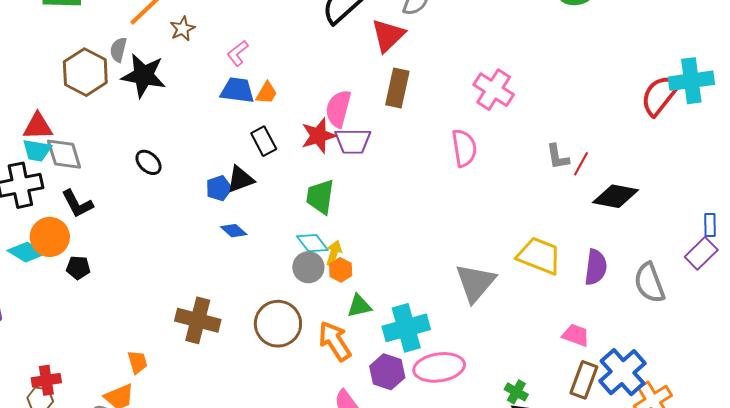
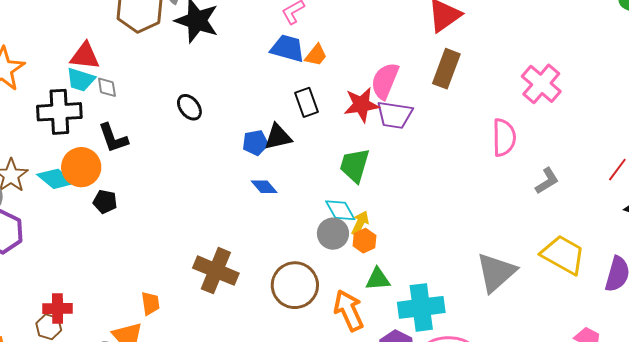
gray diamond: (64, 154) -> (107, 87), size x0.6
gray L-shape: (558, 157) -> (547, 181), moved, turned -120

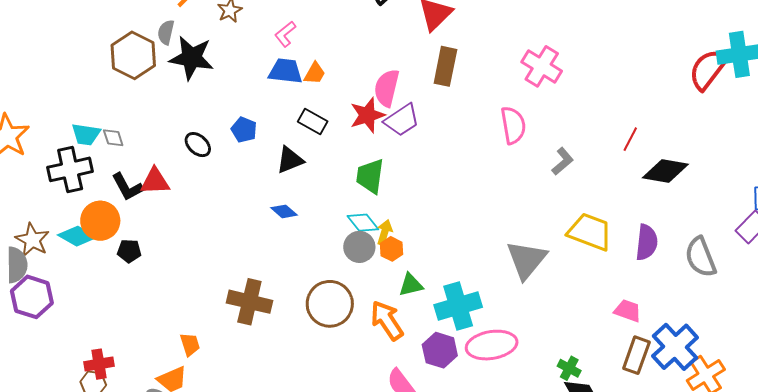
red triangle: (85, 56) -> (155, 181), moved
black rectangle: (306, 102) -> (313, 122), turned -32
purple trapezoid: (395, 115) -> (402, 120), turned -33
blue pentagon: (255, 143) -> (244, 130), moved, turned -30

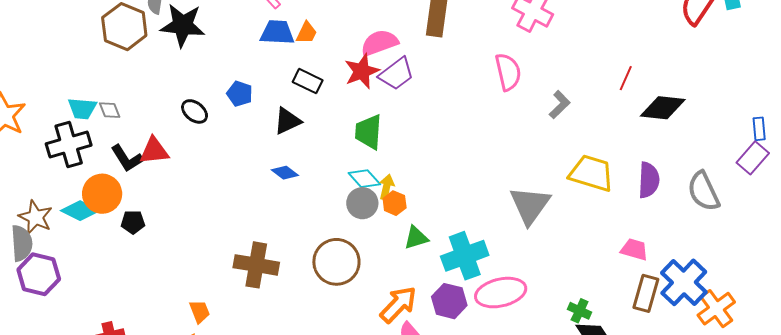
pink semicircle: (387, 88) -> (379, 43), turned 60
orange arrow: (387, 320) -> (398, 304), moved, turned 81

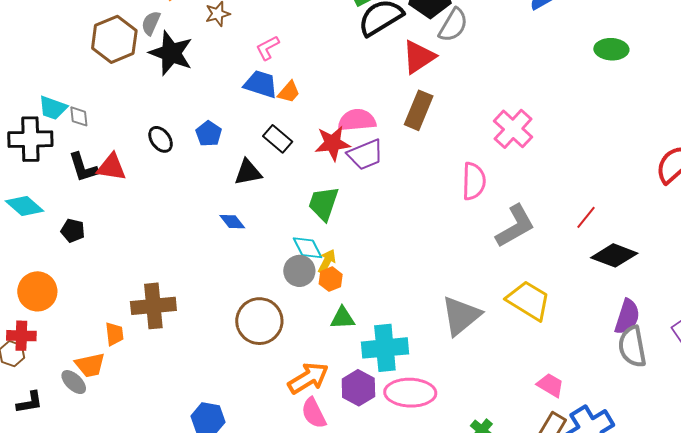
gray L-shape: (560, 105) -> (515, 226), size x1.6
purple semicircle: (649, 180) -> (627, 317), moved
orange circle: (102, 194) -> (37, 291), moved
brown cross: (256, 265) -> (153, 306), moved, turned -30

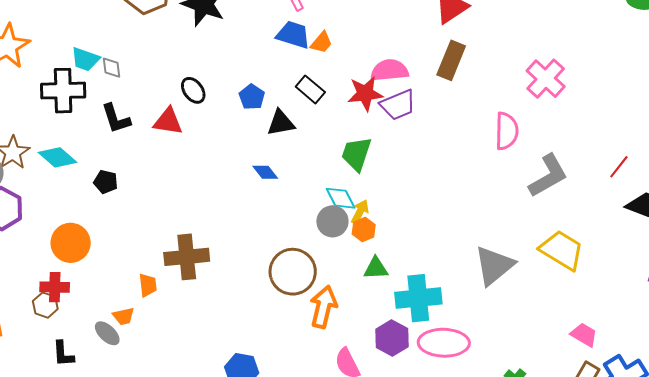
blue pentagon: (209, 134) -> (252, 97), moved
red triangle: (111, 167) -> (168, 121), moved
orange trapezoid: (90, 365) -> (124, 316), size x0.7
orange arrow: (308, 378) -> (323, 307), moved, turned -45
black L-shape: (30, 402) -> (63, 354), turned 96

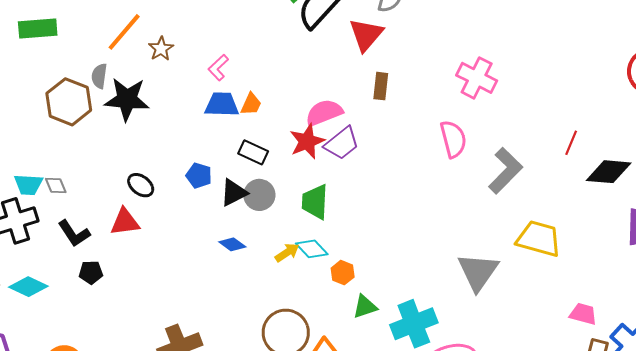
brown rectangle: (451, 60) -> (381, 86), size x0.7
black pentagon: (106, 182) -> (91, 272), moved
yellow arrow: (360, 212) -> (287, 252), moved, turned 45
gray circle: (332, 221) -> (259, 195), moved

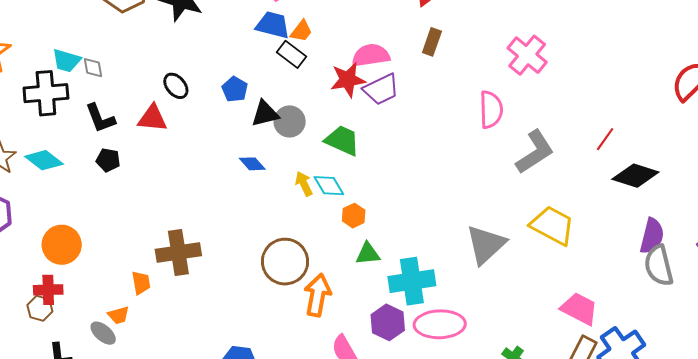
black rectangle: (253, 152) -> (292, 54), moved
green trapezoid: (315, 202) -> (342, 140), turned 99
yellow arrow: (287, 252) -> (304, 184), turned -95
pink trapezoid: (583, 314) -> (579, 309), size x1.4

